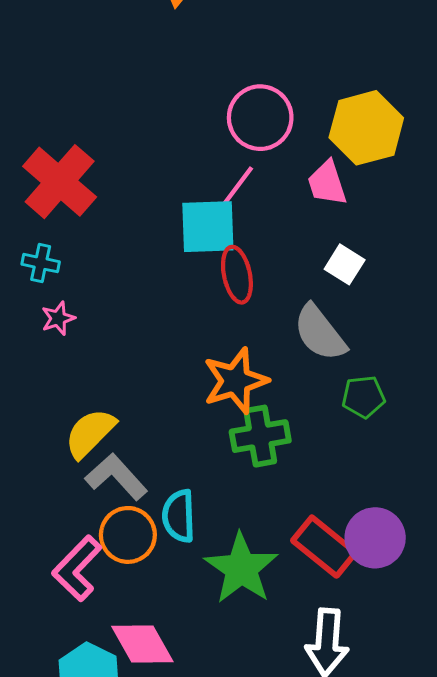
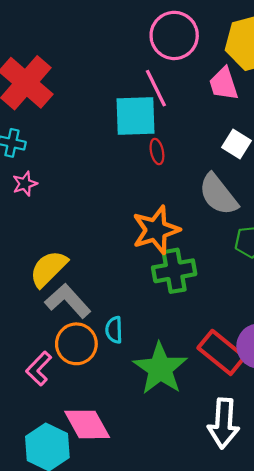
pink line: (235, 189) -> (156, 88), turned -63
red ellipse: (237, 275) -> (157, 152), size x0.6
cyan semicircle: (179, 516) -> (114, 330), size x0.7
pink L-shape: (77, 568) -> (39, 369), size x0.7

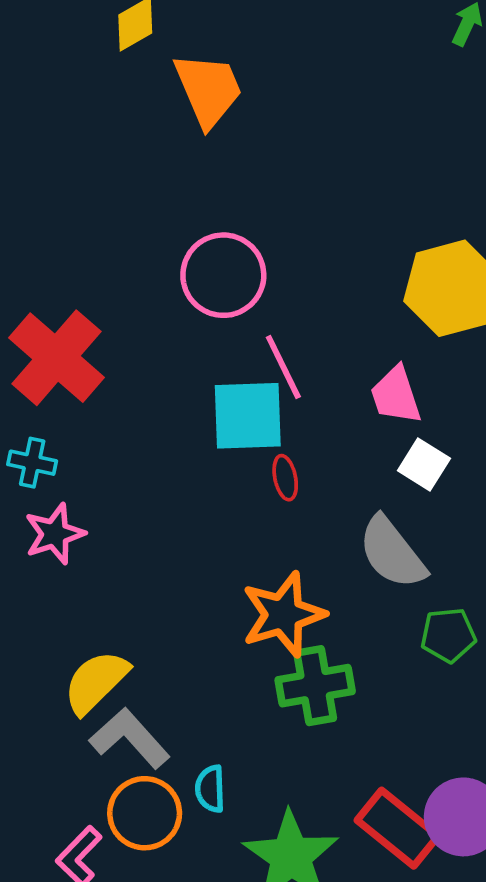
pink circle: (174, 35) -> (223, 275), moved
pink trapezoid: (224, 84) -> (396, 395), moved
pink star: (25, 184) -> (55, 534), size x1.4

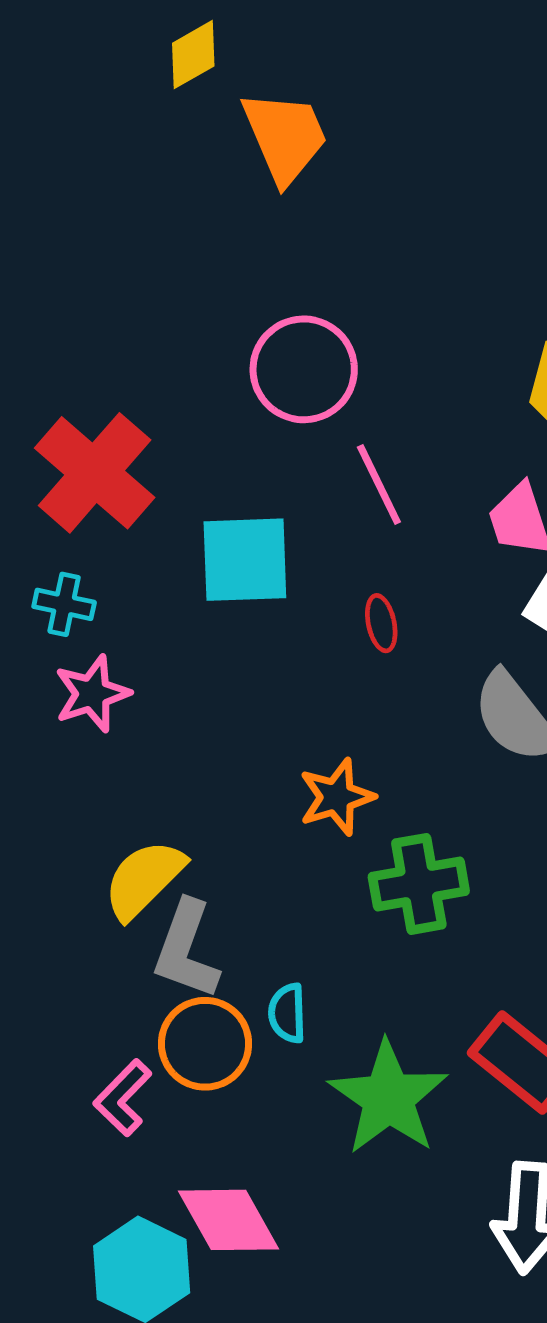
cyan square: (248, 416) -> (245, 560), moved
orange star: (283, 614) -> (337, 797), moved, size x0.7
gray L-shape: (130, 738) -> (186, 950), turned -118

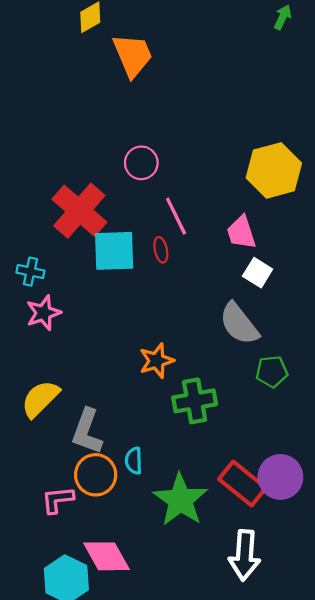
pink circle: (304, 369) -> (141, 163), size x0.7
red cross: (95, 473) -> (79, 211), moved
red ellipse: (381, 623) -> (161, 250), moved
yellow semicircle: (144, 879) -> (40, 399), moved
pink L-shape: (123, 1098) -> (58, 500), turned 40

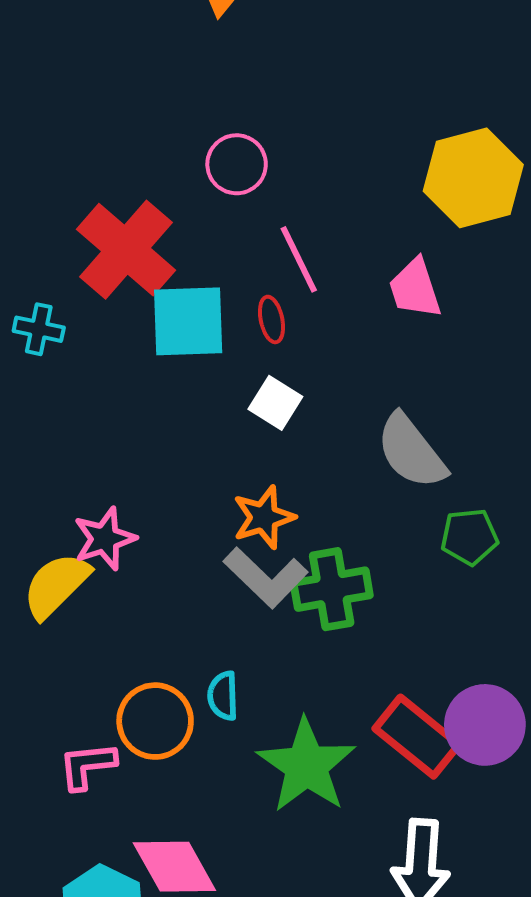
cyan cross: (30, 272) -> (39, 329), moved
white square: (258, 273) -> (275, 403), moved
pink star: (43, 313) -> (105, 539), moved
gray L-shape: (87, 431) -> (266, 577), moved, turned -66

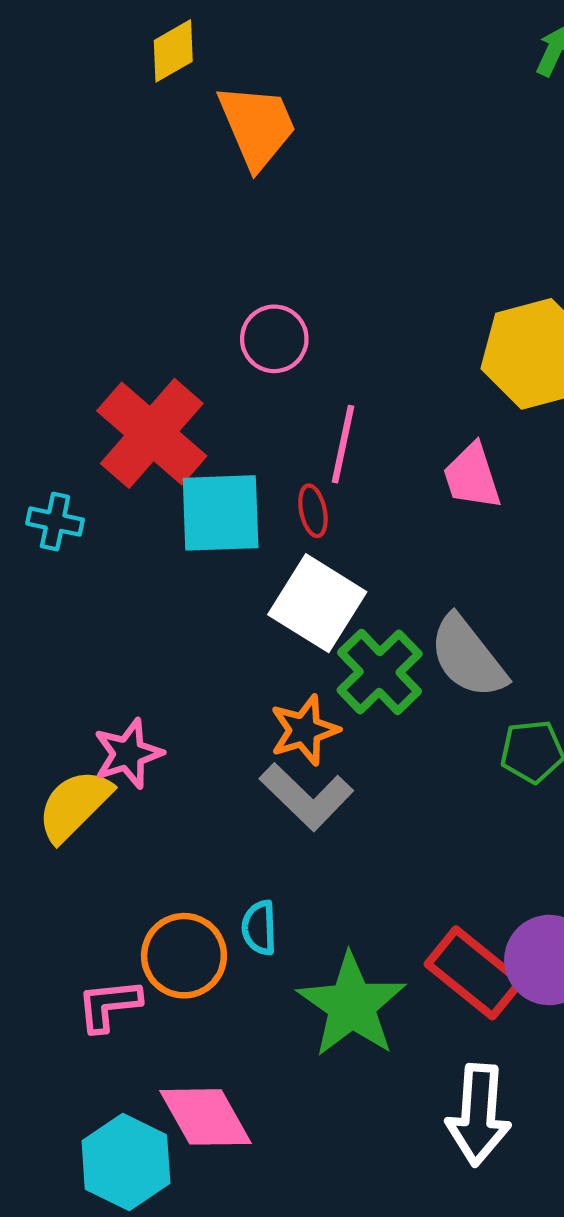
pink line: (299, 259) -> (343, 444), turned 38
white square: (275, 403) -> (317, 603), size x1.6
green cross: (332, 589) -> (380, 672), moved, turned -34

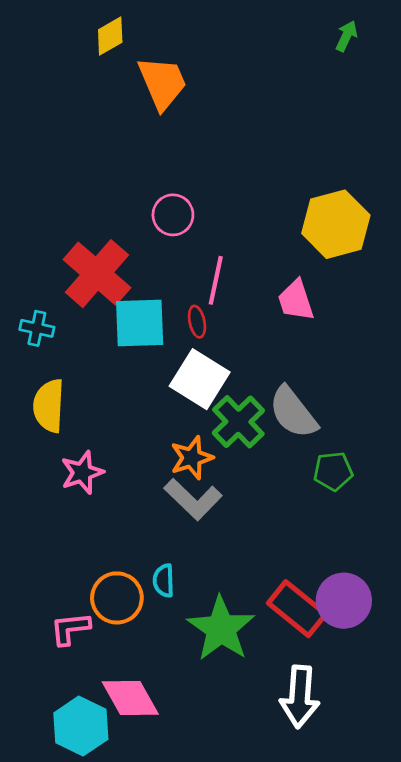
yellow semicircle: (74, 805) -> (49, 406), moved, turned -42

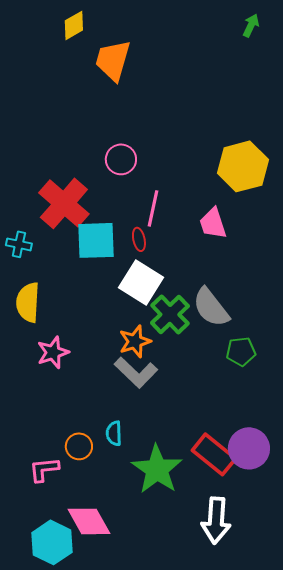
orange trapezoid: (162, 83) -> (113, 60), turned -141
orange circle: (117, 598) -> (79, 446), size x0.7

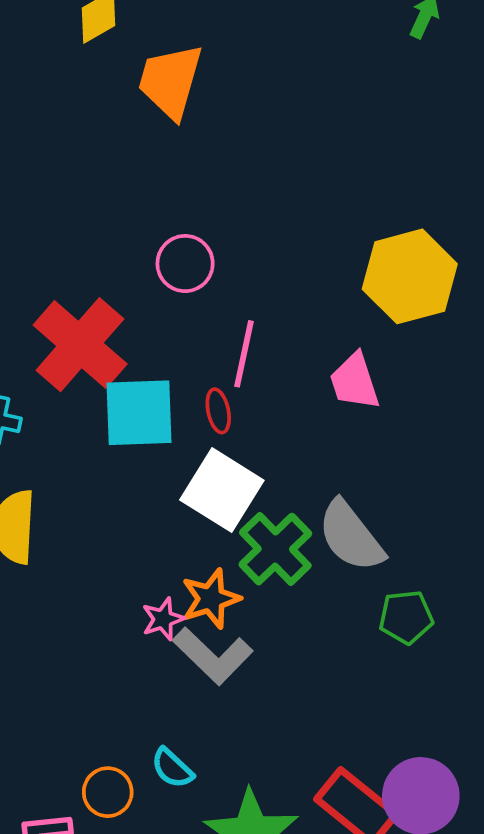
pink star: (53, 352) -> (163, 619), moved, size x0.7
cyan semicircle: (114, 433) -> (172, 768), turned -45

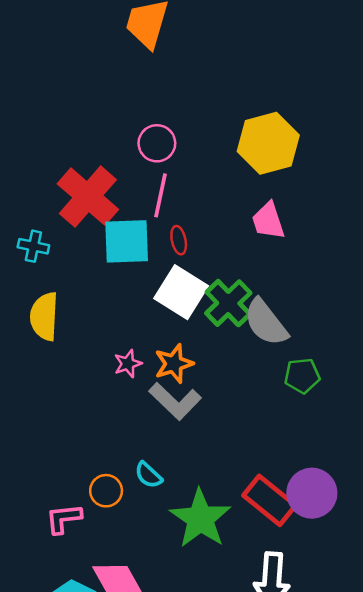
yellow hexagon: (410, 276) -> (268, 143), moved
pink line: (244, 354) -> (161, 195), moved
green cross: (275, 549) -> (228, 303), moved
pink star: (163, 619) -> (128, 364), moved

